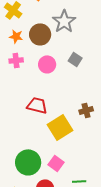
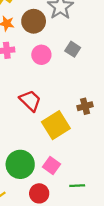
red trapezoid: (37, 105) -> (30, 101), turned 30

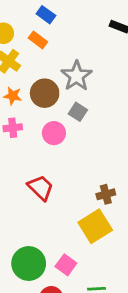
gray square: (73, 49) -> (78, 112), moved
yellow square: (56, 125) -> (95, 226), moved

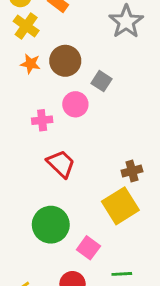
gray star: (77, 76) -> (126, 22), moved
pink cross: (13, 128) -> (42, 120), moved
green circle: (29, 264) -> (51, 225), moved

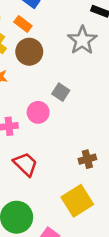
brown circle: (65, 61) -> (29, 52), moved
brown cross: (132, 171) -> (87, 159), moved

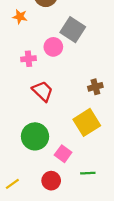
gray square: (61, 92) -> (73, 30), size x1.6

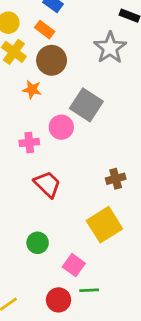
orange star: (20, 17) -> (32, 90), moved
green circle: (35, 136) -> (38, 243), size x0.6
green line: (88, 173) -> (89, 290), moved

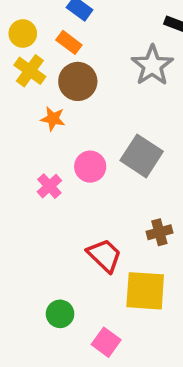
gray square: (86, 105) -> (142, 156), moved
pink cross: (29, 142) -> (49, 186), turned -36
red trapezoid: (47, 184) -> (104, 255), moved
yellow square: (104, 225) -> (145, 291), turned 36

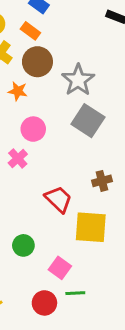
gray star: (152, 65) -> (78, 80), moved
pink circle: (90, 167) -> (33, 129), moved
pink cross: (49, 186) -> (18, 158), moved

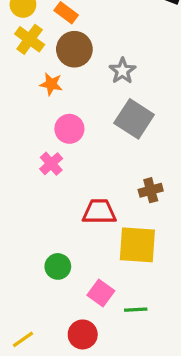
gray star: (78, 80) -> (122, 71), size x0.7
red trapezoid: (58, 199) -> (99, 212), turned -44
green line: (75, 293) -> (136, 310), moved

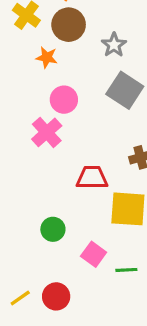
pink cross: (51, 164) -> (47, 132), size x1.4
red circle: (83, 334) -> (56, 296), moved

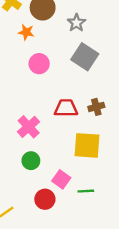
pink cross: (47, 132) -> (29, 127), moved
red trapezoid: (92, 178) -> (66, 108), moved
red circle: (56, 296) -> (45, 199), moved

